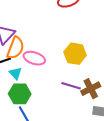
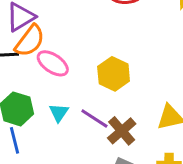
cyan triangle: (15, 73) -> (59, 113), moved
brown cross: (91, 89) -> (122, 131), turned -30

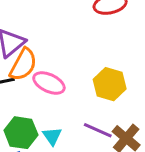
cyan triangle: (59, 113) -> (52, 136), moved

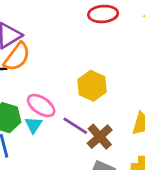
pink ellipse: (49, 83) -> (41, 106), moved

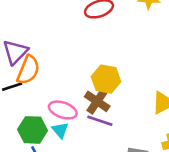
brown cross: (100, 137) -> (97, 101), moved

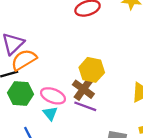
orange semicircle: (28, 70) -> (24, 60), turned -145
green hexagon: (33, 130) -> (21, 94), moved

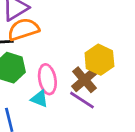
pink ellipse: (53, 96) -> (47, 79), turned 45
cyan triangle: (50, 113) -> (39, 99), turned -42

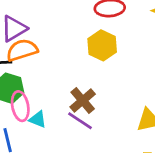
yellow hexagon: (99, 60) -> (102, 45), moved
pink ellipse: (47, 79) -> (20, 106), moved

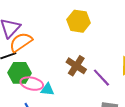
pink ellipse: (20, 106) -> (32, 84), turned -50
purple line: (80, 121) -> (101, 78), moved, turned 30

